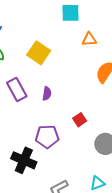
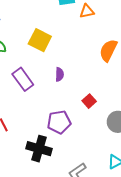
orange triangle: (89, 39) -> (87, 11), moved
purple semicircle: (47, 94) -> (60, 74), moved

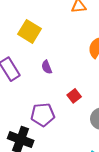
purple semicircle: (60, 74) -> (47, 67), turned 152

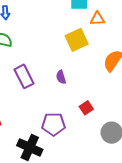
yellow square: (30, 31) -> (77, 40), moved, turned 30

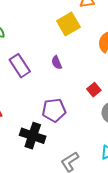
red square: (86, 108) -> (94, 90), moved

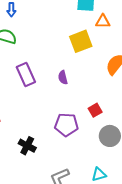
purple pentagon: (54, 110) -> (66, 125), moved
black cross: (33, 136) -> (27, 146), size x0.7

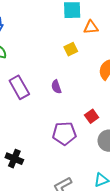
yellow square: (81, 41) -> (71, 49), size x0.6
black cross: (27, 146) -> (14, 159), moved

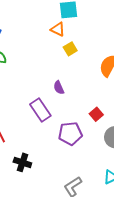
orange triangle: (91, 27) -> (58, 29), moved, turned 35
purple rectangle: (19, 87) -> (40, 110), moved

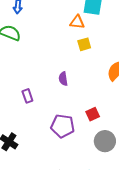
orange triangle: (58, 29) -> (77, 22), turned -35
purple rectangle: (40, 110) -> (27, 96), moved, size x0.6

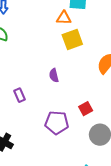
yellow square: (84, 44) -> (72, 40), size x1.5

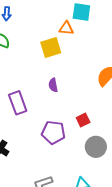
yellow square: (72, 40) -> (51, 47), moved
purple rectangle: (19, 95) -> (18, 103), size x1.6

